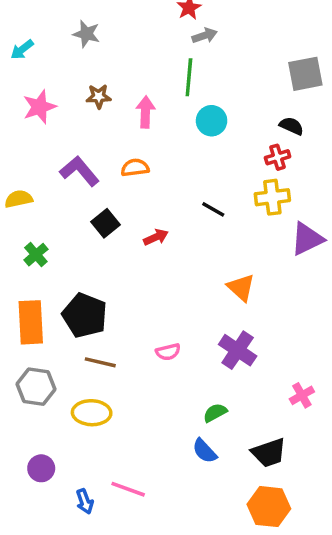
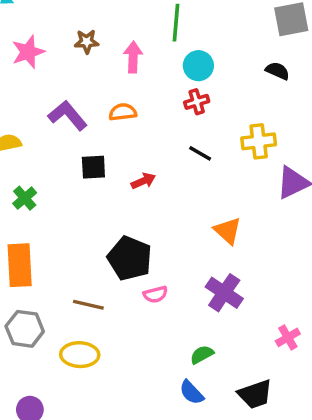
red cross: (278, 157) -> (197, 102), moved
black square: (106, 223) -> (93, 167), turned 36
black pentagon: (85, 315) -> (130, 258), moved

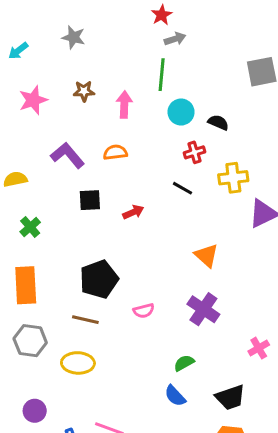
black semicircle: (278, 71) -> (218, 122), moved
red cross: (197, 102) -> (194, 152), moved
black pentagon: (130, 258) -> (99, 279), moved, turned 30

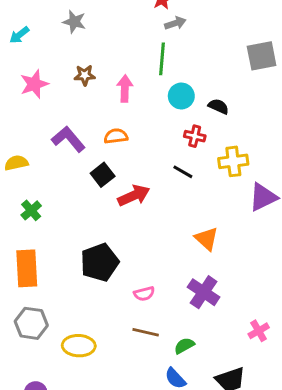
red cross: (194, 152) -> (195, 136), turned 30
black square: (90, 200) -> (103, 175), moved, turned -35
red arrow: (133, 212) -> (134, 196), size x1.5
brown line: (85, 320) -> (146, 332), moved

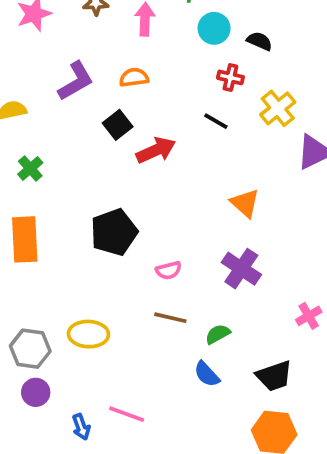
purple L-shape: (68, 139) -> (76, 81), turned 100
yellow cross: (233, 161) -> (278, 108), turned -32
gray hexagon: (31, 323) -> (30, 349), moved

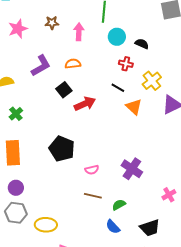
orange triangle: (245, 203) -> (134, 107), moved
black pentagon: (114, 232) -> (62, 149), turned -30
yellow ellipse: (88, 334) -> (46, 225), moved
purple circle: (36, 392) -> (16, 188), moved

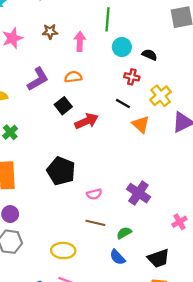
yellow ellipse: (46, 225) -> (63, 251), moved

